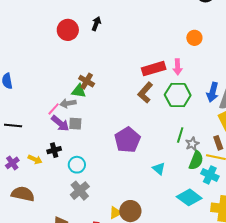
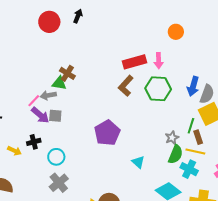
green line: (180, 135) -> (191, 126), moved

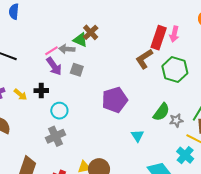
pink arrow: (159, 61) -> (174, 34), moved
red rectangle: (135, 62) -> (159, 38), turned -70
gray square: (55, 116) -> (77, 70), moved
green semicircle: (176, 154) -> (161, 112), moved

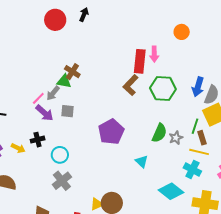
gray arrow: (67, 49) -> (53, 93), turned -42

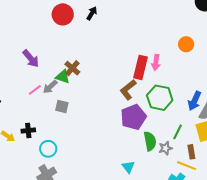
purple arrow: (45, 113) -> (31, 59), moved
green line: (195, 126) -> (178, 132), moved
purple pentagon: (111, 132) -> (133, 117), moved
green semicircle: (159, 133) -> (150, 141), turned -42

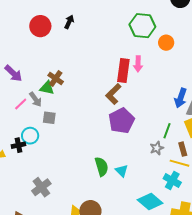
gray arrow: (50, 87) -> (36, 99), turned -77
green hexagon: (160, 98) -> (142, 26), moved
green semicircle: (150, 141) -> (102, 167), moved
cyan circle: (48, 149) -> (30, 136), moved

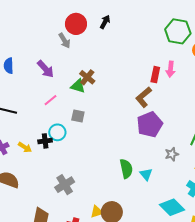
red rectangle: (123, 71) -> (155, 75), size x0.7
gray arrow: (36, 99) -> (64, 41), moved
gray star: (157, 148) -> (172, 154), moved

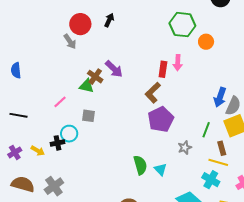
purple arrow: (45, 69) -> (114, 69), moved
gray cross: (65, 185) -> (54, 186), moved

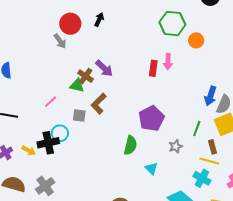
brown L-shape: (153, 93) -> (99, 104), moved
black cross: (57, 143) -> (48, 143), size x1.5
green semicircle: (140, 165) -> (130, 145), moved, turned 30

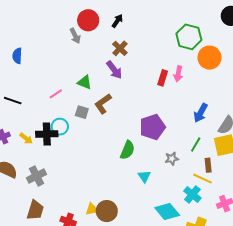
orange circle: (196, 40) -> (209, 58), size x1.5
brown cross: (86, 76) -> (120, 48), moved
blue arrow: (210, 96) -> (201, 113), moved

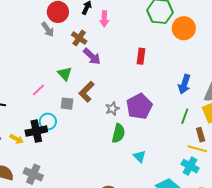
brown cross: (120, 48) -> (79, 38), moved
pink arrow: (178, 74) -> (104, 19), moved
green triangle: (84, 82) -> (65, 74), turned 35
gray star: (172, 159) -> (112, 109), moved
gray cross: (37, 176) -> (33, 174), turned -30

